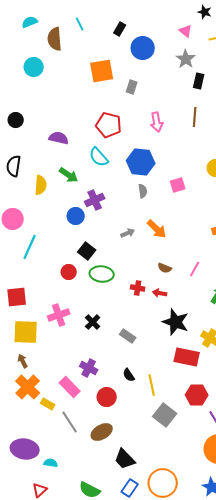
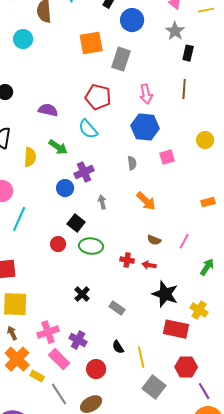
gray rectangle: (132, 87) -> (121, 59), size x1.6
blue hexagon: (141, 162) -> (145, 127), moved
gray arrow: (128, 233) -> (102, 202), moved, turned -80
pink cross: (59, 315) -> (48, 332), moved

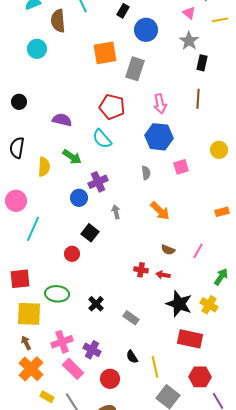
green ellipse: (91, 246) -> (57, 294), moved
yellow cross: (199, 310) -> (209, 305), moved
yellow rectangle: (37, 376) -> (47, 397), moved

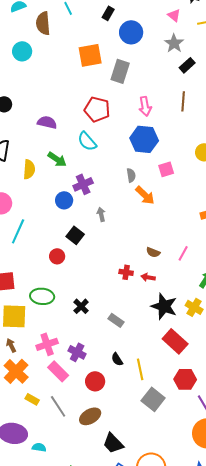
black rectangle: (202, 63) -> (187, 65), turned 35
orange arrow: (160, 211) -> (145, 195), moved
red rectangle: (190, 339) -> (175, 341), turned 30

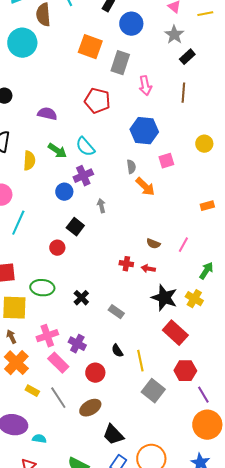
cyan circle: (22, 51) -> (22, 43), size x1.5
orange square: (90, 55) -> (90, 47), turned 30
pink arrow: (145, 106) -> (145, 86), moved
cyan semicircle: (87, 141) -> (85, 147), moved

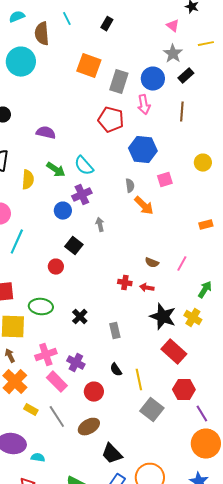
yellow line: (205, 14) -> (206, 44), moved
blue circle: (131, 24) -> (153, 79), moved
red pentagon: (97, 101) -> (111, 120), moved
gray rectangle: (116, 312) -> (115, 331), turned 42

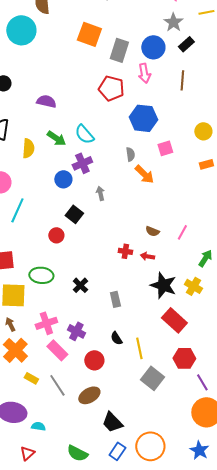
orange rectangle: (206, 225) -> (206, 164), moved

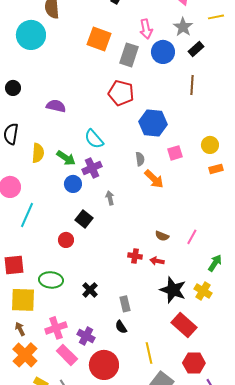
pink arrow: (144, 73) -> (146, 29), moved
yellow circle: (203, 131) -> (210, 145), moved
green arrow: (56, 138) -> (66, 158), moved
black semicircle: (116, 338) -> (121, 327), moved
red circle: (94, 360) -> (104, 365), size x1.5

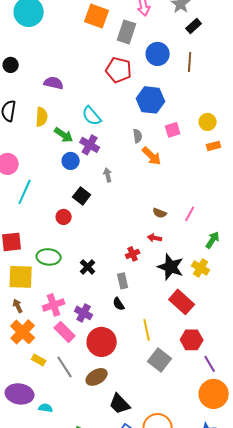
blue circle: (163, 52) -> (158, 54), moved
yellow semicircle: (38, 153) -> (42, 117), moved
purple cross: (92, 168) -> (90, 145), turned -36
red cross: (135, 256) -> (133, 254), moved, turned -32

